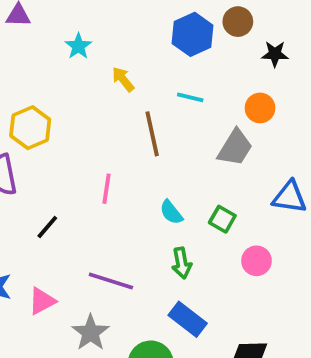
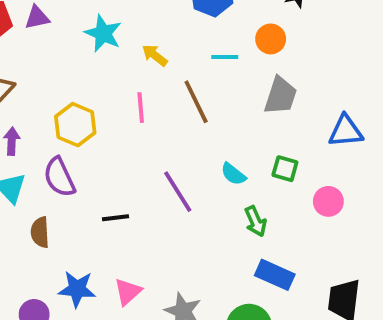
cyan star: (78, 46) -> (103, 33), size x1.4
orange circle: (260, 108) -> (271, 39), moved
pink line: (107, 189) -> (141, 108), moved
black line: (47, 227) -> (115, 218), turned 56
purple line: (111, 281) -> (178, 192), moved, turned 54

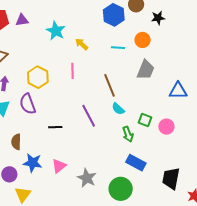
brown line: (196, 102) -> (110, 85), moved
green square: (285, 169) -> (145, 120), moved
brown semicircle: (40, 232) -> (16, 142), moved

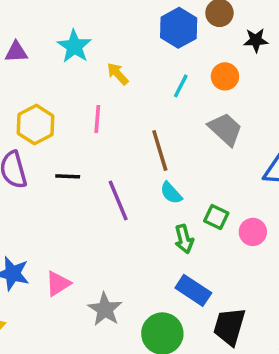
purple triangle: (22, 20) -> (16, 52), moved
cyan line: (118, 48) -> (181, 86), turned -72
gray trapezoid: (146, 70) -> (225, 129), turned -75
black line: (55, 127) -> (68, 176), moved
black trapezoid: (171, 178) -> (229, 326), moved

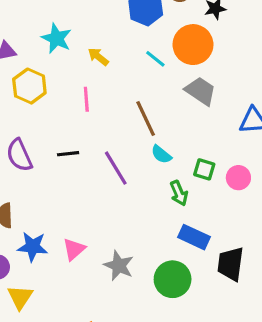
orange circle: (225, 76) -> (193, 45), size x1.6
cyan line: (181, 86) -> (155, 59), turned -70
yellow hexagon: (35, 125) -> (29, 86), moved

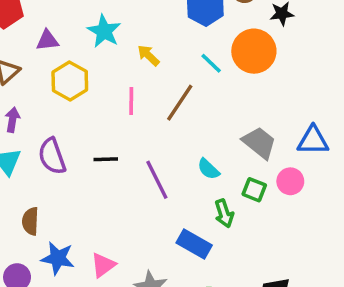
gray trapezoid: (201, 91) -> (259, 143), moved
brown line: (146, 118) -> (180, 103), moved, turned 54
pink circle: (238, 178) -> (290, 181), moved
blue rectangle: (194, 237) -> (194, 244), moved

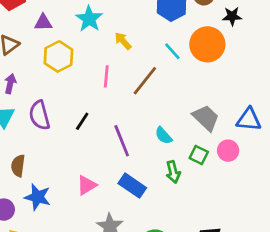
black line: (106, 159) -> (82, 121), turned -60
blue rectangle: (194, 244) -> (132, 186), moved
pink triangle: (103, 265) -> (87, 185), moved

